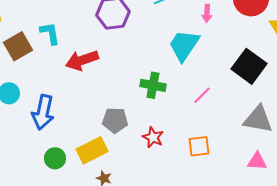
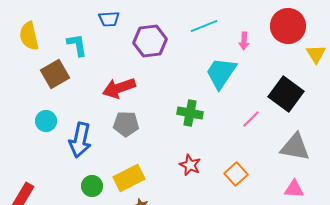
cyan L-shape: (50, 33) -> (77, 45), moved
pink line: (202, 95) -> (251, 119), moved
gray pentagon: (115, 120) -> (126, 124), moved
orange square: (199, 146) -> (236, 174), turned -35

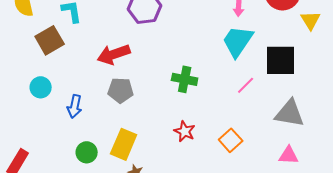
cyan trapezoid: (221, 73) -> (238, 41), moved
black square: (286, 94) -> (281, 60), turned -36
blue arrow: (80, 140) -> (75, 106), size x0.7
yellow rectangle: (129, 178) -> (124, 144), turned -40

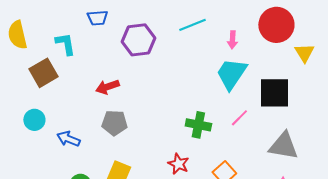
red arrow: (114, 54) -> (107, 87), size x0.7
green cross: (185, 79) -> (198, 125), moved
blue arrow: (75, 106) -> (68, 139), turned 100

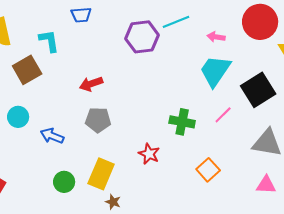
purple hexagon: (138, 40) -> (142, 37), moved
pink arrow: (232, 40) -> (216, 37), turned 96
black square: (274, 93) -> (258, 90), turned -32
red star: (178, 164) -> (149, 154), moved

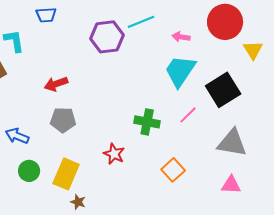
green circle: (64, 182) -> (29, 171), moved

